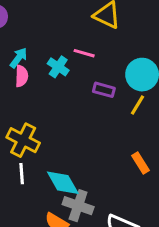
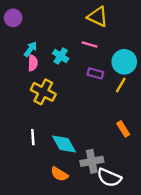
pink line: (84, 53) -> (90, 44), moved
yellow cross: (23, 140) -> (43, 92), moved
gray cross: (78, 206) -> (92, 161), moved, turned -30

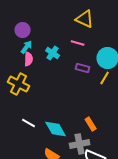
purple circle: (13, 18) -> (23, 30), moved
yellow cross: (43, 92) -> (19, 84), moved
orange rectangle: (123, 129) -> (91, 124), moved
white line: (33, 137) -> (29, 123), turned -56

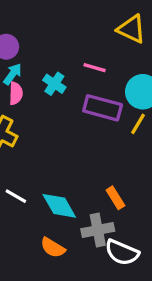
yellow triangle: (85, 19) -> (132, 29), moved
purple rectangle: (83, 68) -> (103, 108), size x1.6

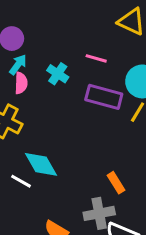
cyan diamond: (59, 206) -> (41, 164), moved

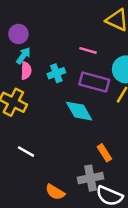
cyan cross: (58, 74) -> (56, 73), moved, turned 36
cyan diamond: (41, 164) -> (79, 111), moved

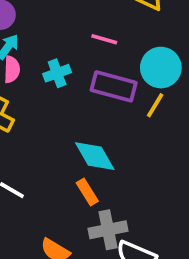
cyan diamond: (79, 111) -> (95, 156), moved
orange rectangle: (104, 153) -> (87, 192), moved

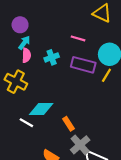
cyan diamond: (95, 156) -> (41, 109), moved, turned -60
gray cross: (108, 230) -> (80, 145), turned -30

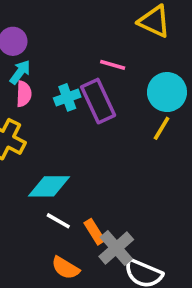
purple rectangle: (83, 65) -> (98, 101), moved, turned 50
white line: (26, 123) -> (58, 221), moved
orange rectangle: (68, 124) -> (94, 232), moved

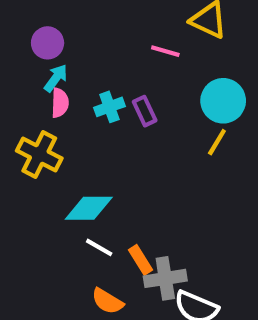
pink line: (113, 65) -> (165, 51), moved
purple rectangle: (98, 101) -> (145, 111), size x0.6
gray cross: (116, 248) -> (165, 278), turned 32

